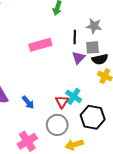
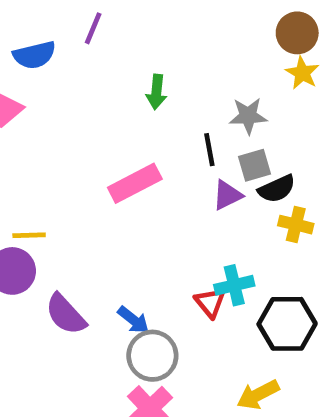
purple triangle: (78, 58) -> (227, 195), turned 32
cyan cross: (74, 96) -> (234, 285), turned -35
gray circle: (57, 125) -> (152, 356), moved

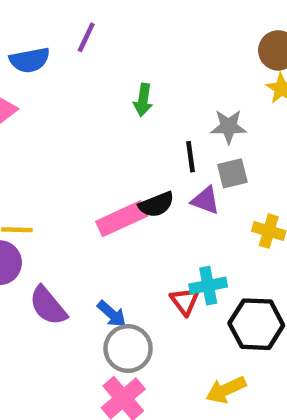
pink rectangle: (135, 183) -> (122, 219), moved
black semicircle: (277, 189) -> (156, 205), moved
purple triangle: (227, 195) -> (205, 200), turned 44

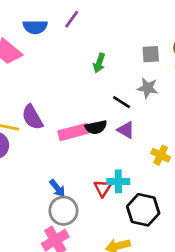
black line: (191, 157) -> (122, 102), turned -60
gray square: (232, 173) -> (151, 54), moved
purple semicircle: (48, 306) -> (32, 117), moved

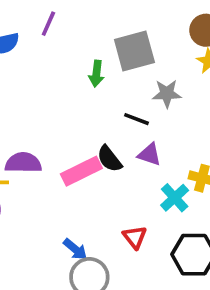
gray square: (151, 54) -> (134, 51), moved, size x1.6
purple semicircle: (32, 117) -> (23, 163), turned 132
black semicircle: (96, 127) -> (109, 159), turned 75
cyan cross: (118, 181) -> (175, 198), moved, turned -30

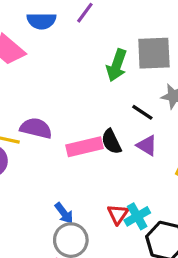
green arrow: (96, 74) -> (117, 65), size x1.4
cyan cross: (175, 198) -> (137, 216), moved

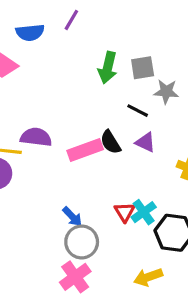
gray square: (154, 53) -> (143, 68), moved, size x0.7

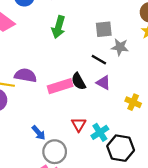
green arrow: (108, 68) -> (58, 27), moved
red triangle: (125, 212) -> (79, 124), moved
blue arrow: (72, 217) -> (39, 133), moved

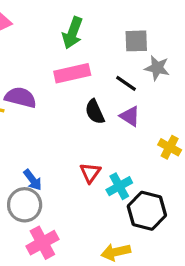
pink rectangle: (60, 86) -> (72, 73), moved
gray circle: (55, 152) -> (25, 205), moved

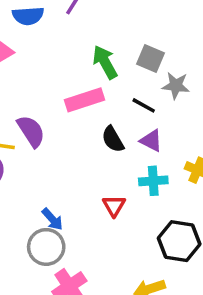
green arrow: (73, 33) -> (105, 62), moved, turned 136
gray square: (136, 41) -> (151, 59), turned 30
purple semicircle: (21, 97) -> (31, 131), turned 48
cyan cross: (119, 186) -> (153, 181), moved, turned 30

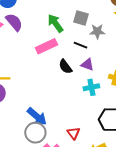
purple semicircle: (31, 131) -> (14, 22), moved
red triangle: (114, 206) -> (74, 133), moved
blue arrow: (52, 219) -> (37, 116), size x1.5

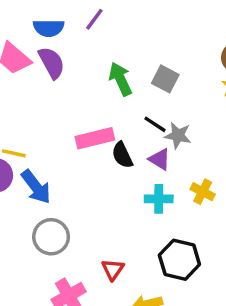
gray star: (97, 31) -> (178, 135), moved
pink rectangle: (46, 46) -> (95, 138), moved
blue arrow: (37, 116) -> (36, 187), moved
gray circle: (35, 133) -> (51, 237), moved

